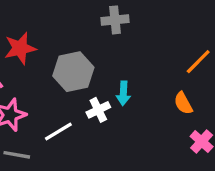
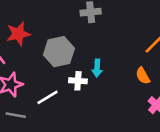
white cross: (98, 110) -> (78, 81), turned 30

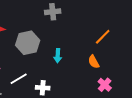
white cross: (78, 81) -> (43, 88), moved

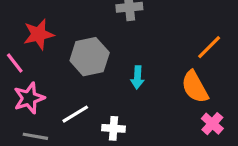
orange semicircle: (94, 62) -> (195, 87), size x1.5

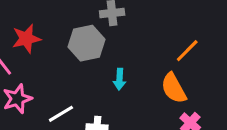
gray hexagon: (90, 57) -> (86, 43), moved

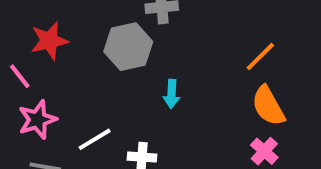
orange semicircle: (174, 88) -> (268, 106), moved

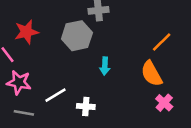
orange semicircle: (268, 106) -> (152, 74), moved
pink star: (37, 120) -> (19, 82), turned 30

